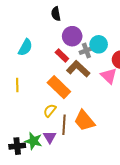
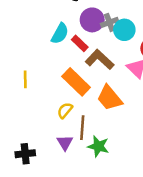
cyan semicircle: (25, 47) -> (60, 34), moved
gray cross: (86, 50) -> (109, 22), moved
orange trapezoid: (84, 121) -> (109, 98), moved
green star: (33, 141) -> (98, 146), moved

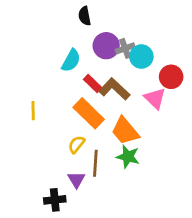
red rectangle: (80, 43) -> (93, 84), moved
green star: (98, 146) -> (128, 157), moved
black cross: (25, 154) -> (55, 200), moved

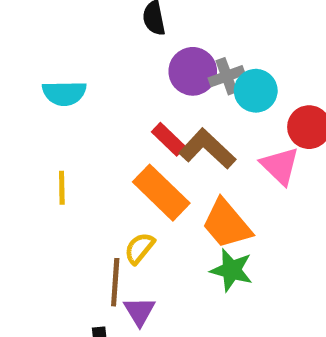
cyan semicircle: (71, 61) -> (64, 93), moved, turned 60
brown line: (95, 163) -> (115, 282), moved

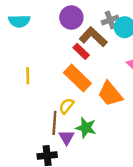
purple circle: (193, 71) -> (71, 18), moved
cyan semicircle: (64, 93) -> (19, 21), moved
brown L-shape: (207, 149) -> (93, 37), moved
green star: (232, 270) -> (86, 128), moved

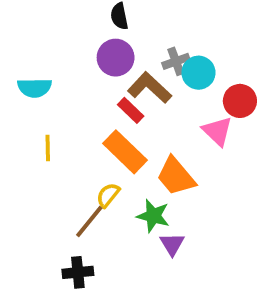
cyan semicircle: (19, 21) -> (35, 88), moved
brown line: (54, 123) -> (89, 221), turned 35
green star: (86, 128) -> (153, 216), moved
purple triangle: (67, 137) -> (172, 244), moved

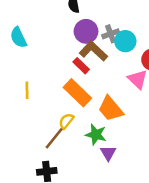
purple circle: (116, 58) -> (86, 31), moved
cyan semicircle: (35, 88) -> (18, 37), moved, turned 65

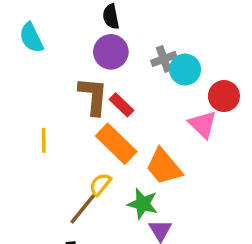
purple circle: (86, 31) -> (111, 52), moved
cyan semicircle: (18, 37) -> (31, 38), moved
brown L-shape: (93, 51) -> (93, 96), moved, turned 52

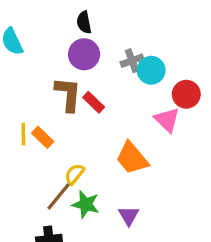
orange rectangle: (116, 144) -> (43, 137), moved, size x0.6
green star: (143, 204) -> (86, 204), moved

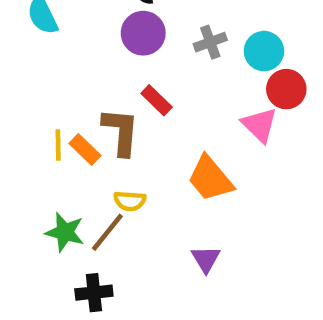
cyan circle: (151, 70) -> (264, 51), moved
brown L-shape: (68, 94) -> (121, 132), moved
yellow semicircle: (74, 174) -> (130, 201), turned -125
green star: (86, 204) -> (65, 232), moved

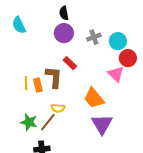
orange rectangle: (85, 149) -> (38, 85), turned 32
purple triangle: (206, 259) -> (102, 124), moved, size x1.6

